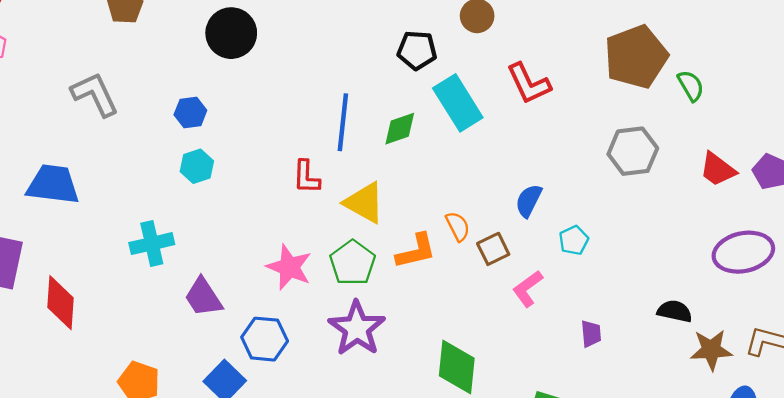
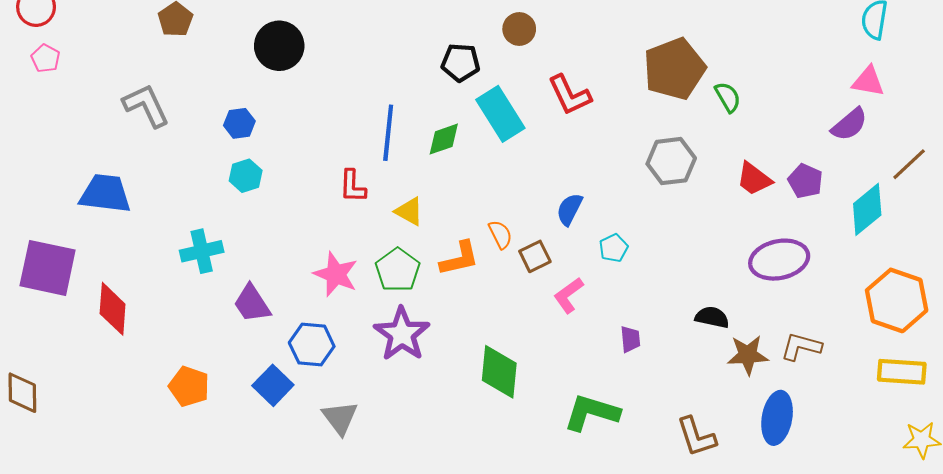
yellow triangle: (364, 203) -> (409, 211), size x0.7

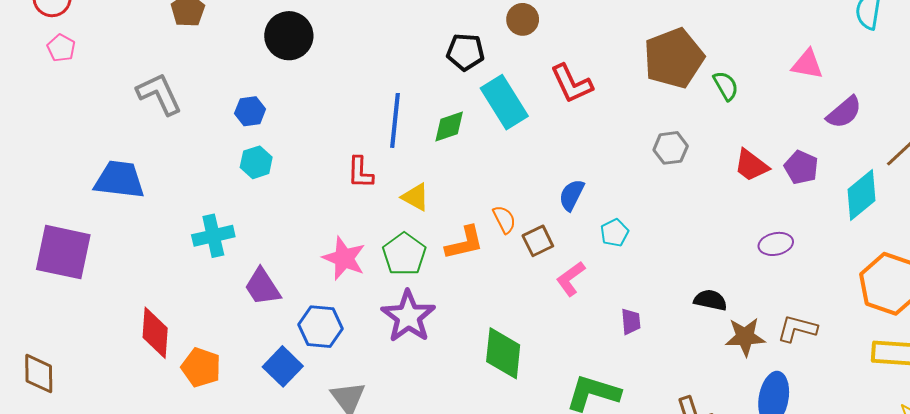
pink triangle: (868, 81) -> (807, 64), moved
gray hexagon: (671, 161) -> (671, 148), size x0.7
purple ellipse: (779, 260) -> (776, 244), size x0.6
red diamond: (113, 309) -> (155, 333), moved

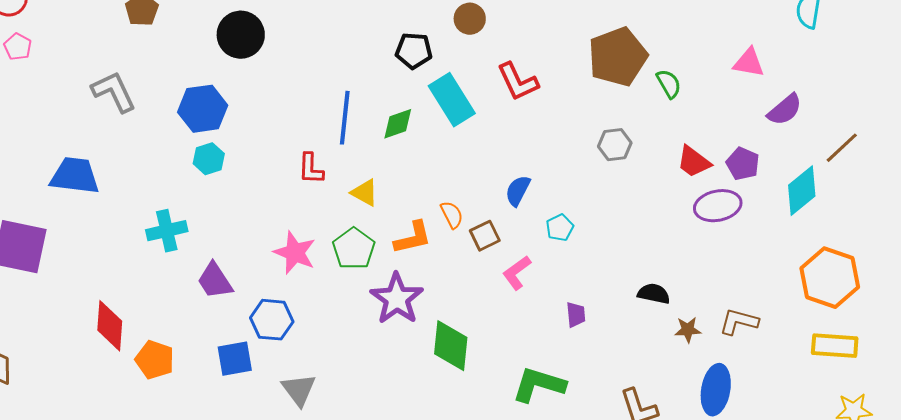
blue hexagon: (250, 111) -> (203, 109), size x1.6
purple ellipse: (776, 244) -> (718, 206), moved, size x1.4
purple star: (408, 316) -> (397, 299), moved
brown star: (745, 337) -> (688, 330), size x0.7
blue square: (283, 366) -> (235, 359), turned 36

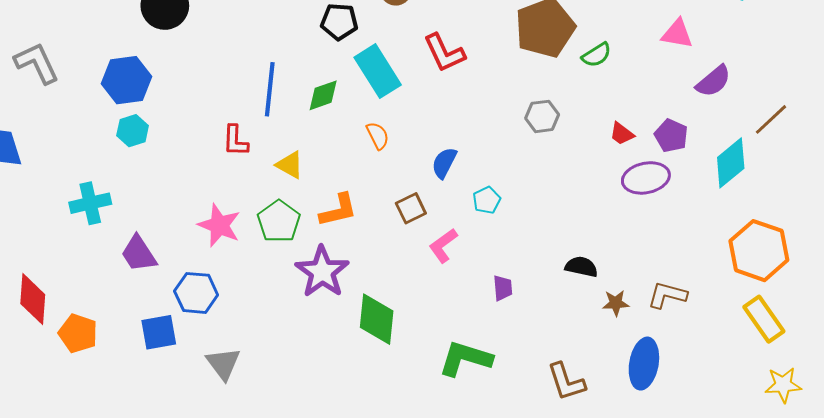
green semicircle: (669, 84) -> (597, 55), turned 88
red trapezoid: (694, 162) -> (622, 134), size x0.7
orange semicircle: (452, 215) -> (378, 136), moved
yellow rectangle: (835, 346) -> (764, 319), turned 51

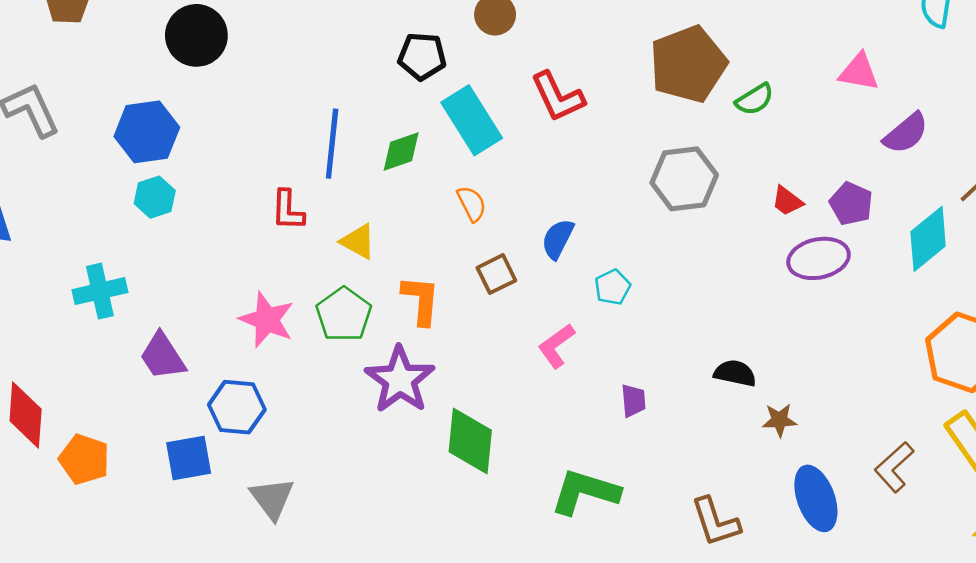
gray hexagon: (542, 116) -> (684, 179), size x1.5
brown square: (411, 208) -> (496, 274), moved
orange L-shape: (338, 210) -> (421, 300), turned -72
brown L-shape: (667, 295) -> (894, 467), moved, turned -57
blue ellipse: (644, 364) -> (816, 498), turned -30

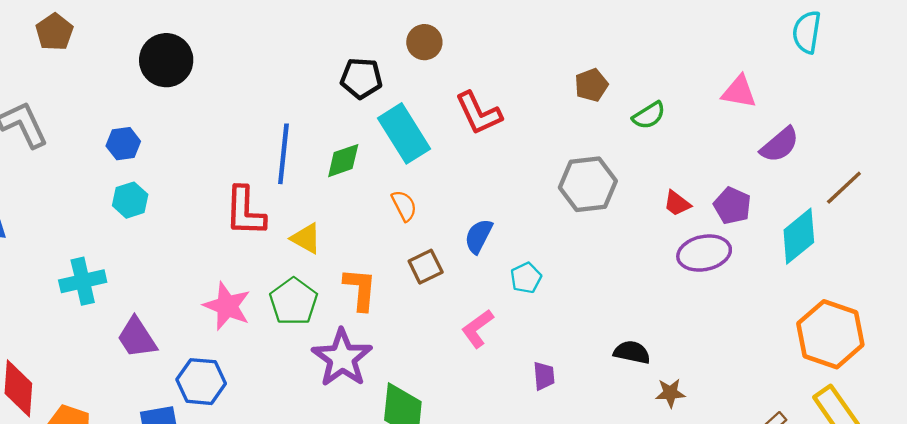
brown pentagon: (688, 64) -> (591, 85), size x0.5
blue hexagon: (147, 132) -> (123, 144), size x0.6
red L-shape: (288, 210) -> (245, 211), size x1.4

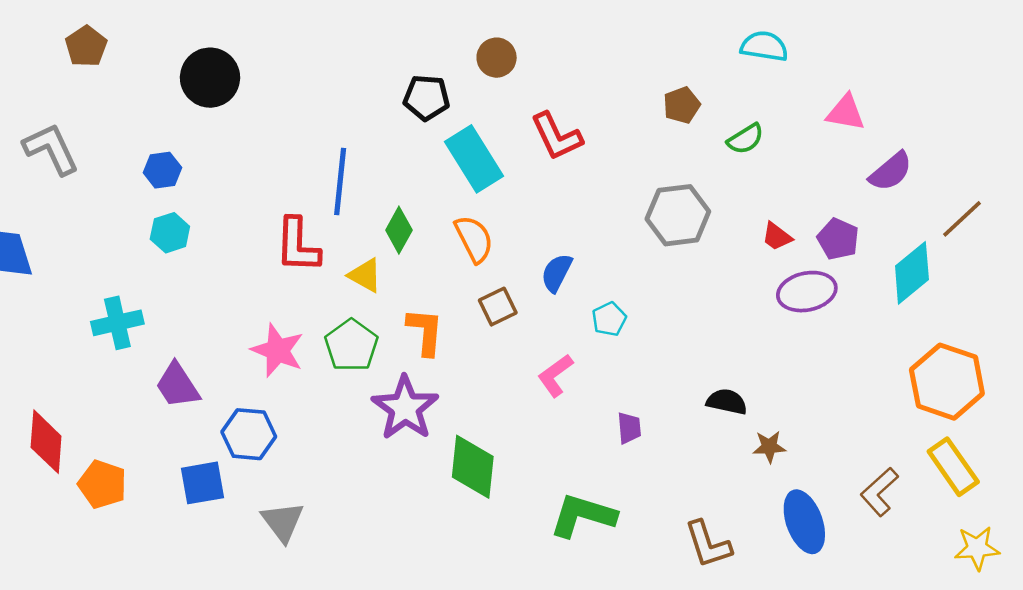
cyan semicircle: (807, 32) -> (764, 46), moved, turned 90
green diamond: (343, 161) -> (399, 230), moved, turned -42
orange semicircle: (404, 206) -> (474, 239), size x1.4

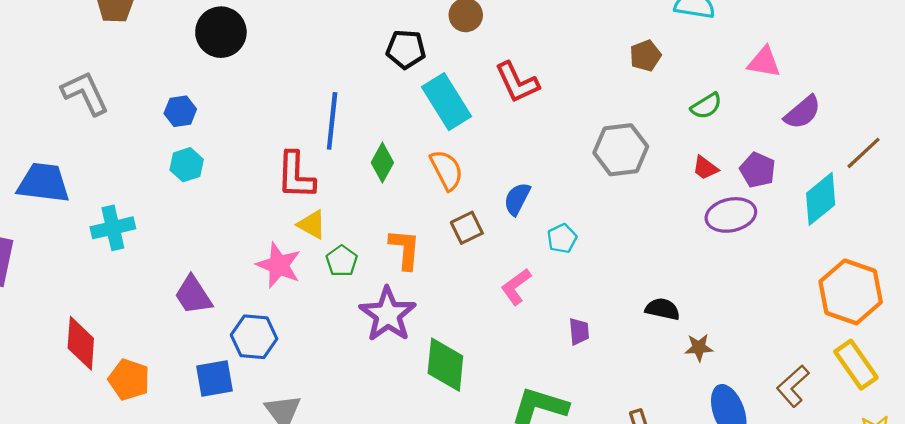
brown pentagon: (682, 105) -> (645, 56), moved
green semicircle: (746, 139) -> (706, 106), moved
yellow triangle: (365, 275) -> (312, 225), moved
cyan cross: (117, 323) -> (113, 228), moved
green pentagon: (351, 345) -> (342, 261), size x0.7

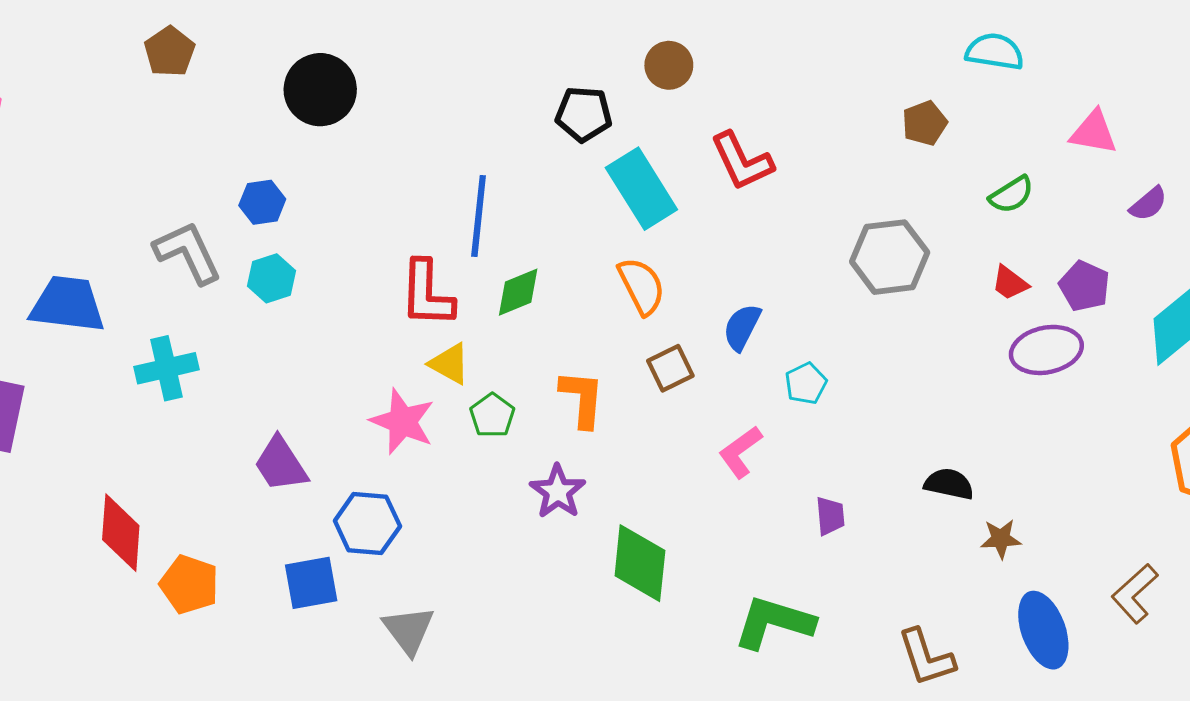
gray L-shape: (85, 93) -> (188, 253), moved
purple semicircle: (803, 112) -> (1148, 204), size x0.7
green diamond: (382, 163) -> (518, 292), moved, turned 39
purple star: (388, 314) -> (558, 492), size x0.7

